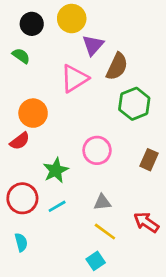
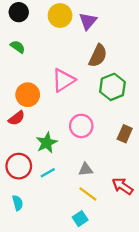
black circle: (32, 24) -> (19, 12), moved
purple triangle: (93, 45) -> (88, 21), moved
pink triangle: (74, 78) -> (63, 80), moved

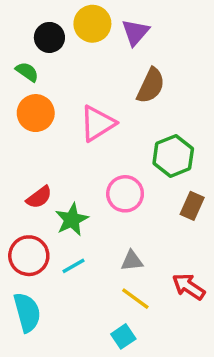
black circle: (19, 12) -> (49, 37), moved
green hexagon: (112, 87) -> (173, 156), moved
orange circle: (28, 95) -> (36, 113), moved
red semicircle: (17, 118) -> (39, 197), moved
cyan semicircle: (18, 203) -> (27, 312), size x1.6

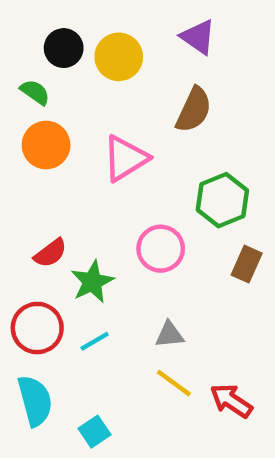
yellow circle: (92, 24) -> (119, 57), moved
purple triangle: (135, 32) -> (198, 37), moved, turned -36
red arrow: (189, 287) -> (231, 401), moved
cyan square: (123, 336) -> (95, 432), moved

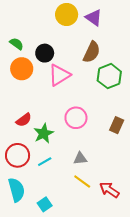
black circle: (64, 48) -> (45, 53), moved
yellow circle: (119, 57) -> (67, 15), moved
green hexagon: (222, 200) -> (109, 76), moved

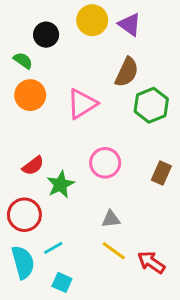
black circle: (45, 53) -> (46, 35), moved
cyan line: (45, 162) -> (53, 248), moved
cyan square: (45, 204) -> (62, 282), turned -32

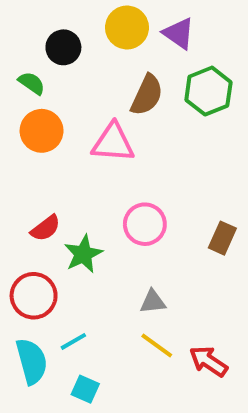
brown semicircle: (127, 72) -> (147, 95), moved
pink triangle: (82, 104) -> (113, 143), turned 36
green hexagon: (151, 105) -> (208, 91), moved

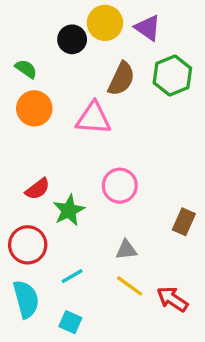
black circle: (63, 47) -> (72, 39), moved
brown rectangle: (222, 238) -> (184, 222), moved
cyan line: (73, 341) -> (72, 276), moved

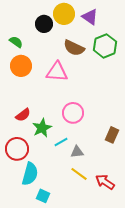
brown semicircle: (121, 79) -> (74, 48), turned 90
cyan line: (72, 276) -> (61, 142), moved
cyan semicircle: (26, 299) -> (30, 174), moved, turned 30

